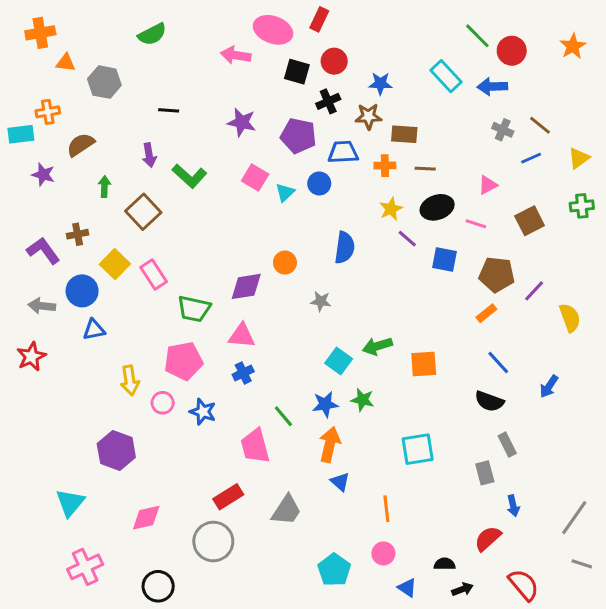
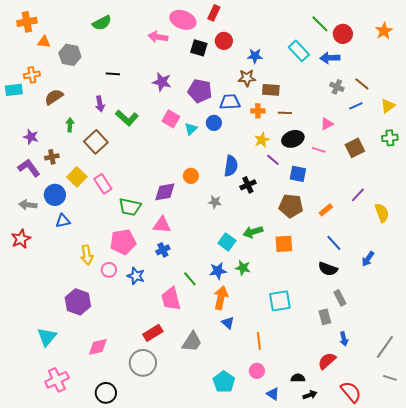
black cross: (328, 101) -> (248, 185), moved
purple star: (43, 175) -> (31, 137), moved
brown pentagon: (497, 274) -> (291, 206), moved

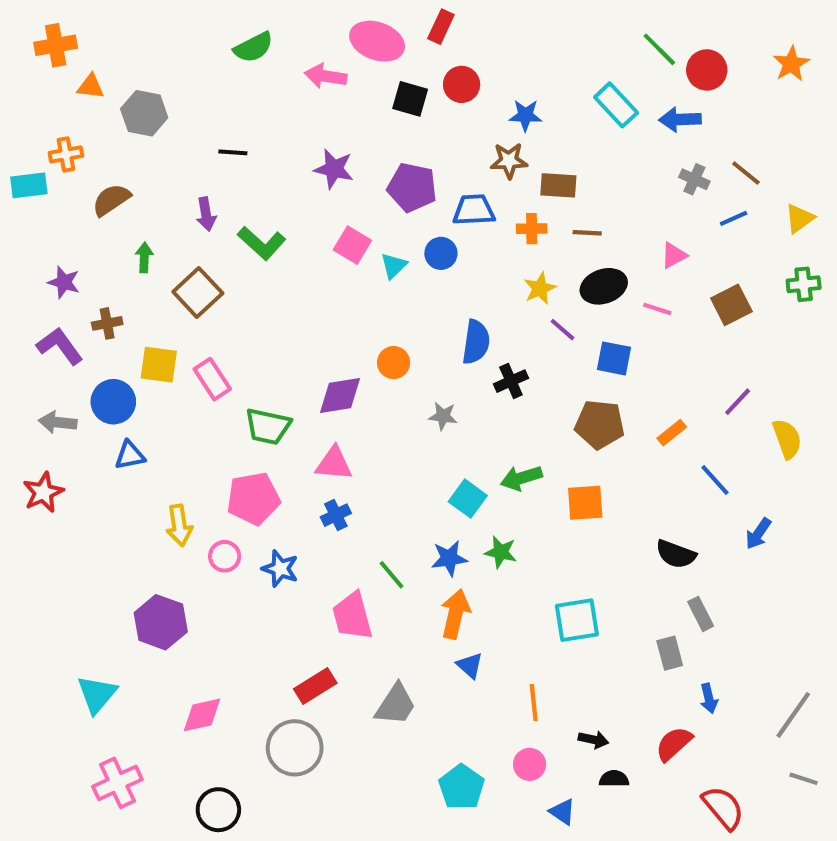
green semicircle: (102, 23) -> (253, 47), moved
yellow square: (77, 177) -> (159, 365), turned -36
blue line: (334, 243) -> (715, 480), moved
black arrow: (310, 395) -> (593, 740), moved, turned 32

